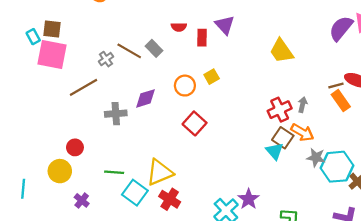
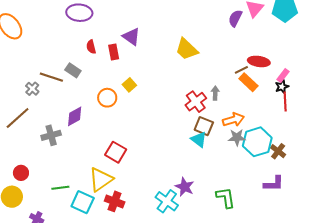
red semicircle: (179, 27) -> (91, 47), turned 88
purple semicircle: (341, 28) -> (235, 18), size x0.7
red square: (195, 123) -> (116, 152), moved
orange arrow: (302, 132) -> (233, 120), moved, turned -35

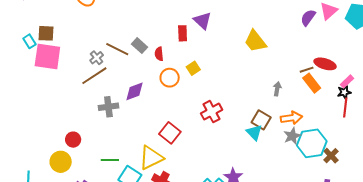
red semicircle: (91, 47) -> (159, 54), moved
red cross: (196, 102) -> (211, 112), moved
brown line: (18, 118) -> (94, 76), moved
gray star: (237, 137) -> (292, 136), turned -30

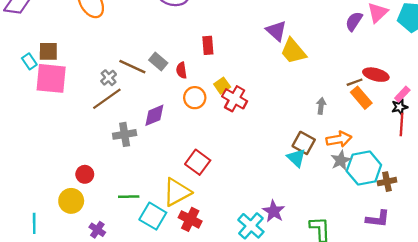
purple triangle: (202, 21) -> (276, 31), moved
red cross: (211, 112) -> (235, 99), moved, turned -30
brown cross: (331, 156) -> (387, 182), turned 35

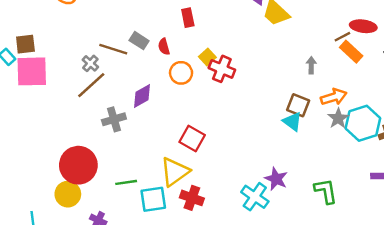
red circle: (85, 174) -> (78, 165), size x2.0
cyan square: (153, 216) -> (153, 199), turned -32

